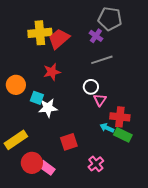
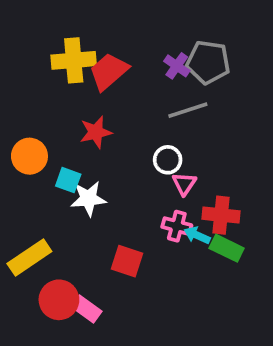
gray pentagon: (110, 19) -> (208, 62), moved
red square: (69, 142) -> (127, 261), turned 36
pink cross: (96, 164) -> (177, 226), moved, turned -35

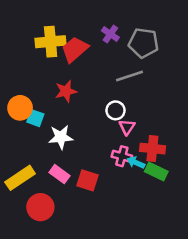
purple cross: (177, 66) -> (110, 34), moved
cyan square: (68, 180) -> (35, 118), moved
pink rectangle: (87, 309) -> (59, 174), moved

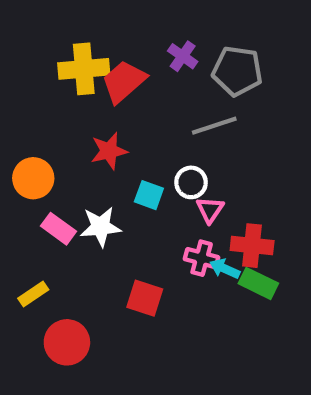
cyan square: (35, 118) -> (149, 195), moved
pink rectangle: (59, 174) -> (59, 229), moved
yellow rectangle: (20, 178) -> (33, 294), size x0.6

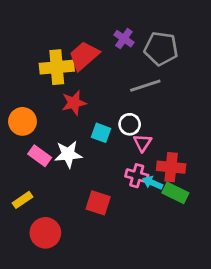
yellow cross: (84, 69) -> (57, 67), moved

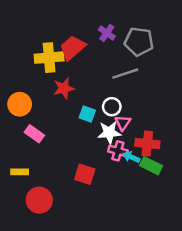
white star: (68, 154) -> (109, 133), moved
yellow rectangle: (22, 200) -> (20, 172), turned 35

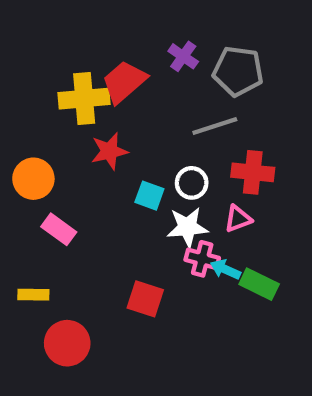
pink triangle: (123, 123) -> (238, 219), moved, turned 35
red cross: (147, 144) -> (253, 172), moved

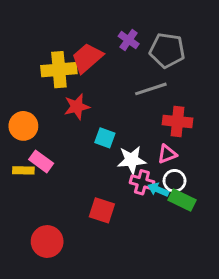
white circle: (192, 183) -> (175, 181), moved
yellow rectangle: (33, 295) -> (23, 170), moved

